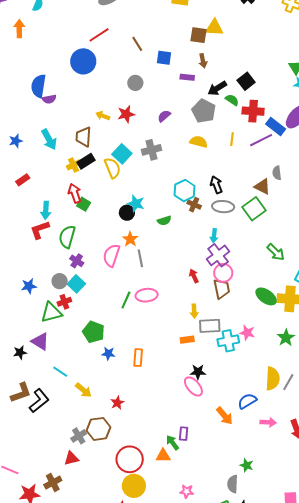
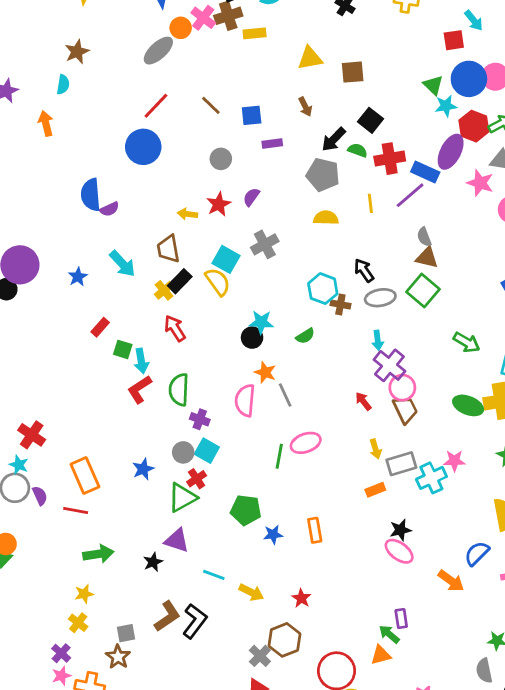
brown square: (199, 35) -> (353, 72), moved
purple rectangle: (187, 77) -> (272, 143), moved
purple semicircle: (164, 116) -> (251, 197), moved
gray semicircle: (277, 173) -> (424, 237), moved
green square: (84, 204) -> (123, 349), moved

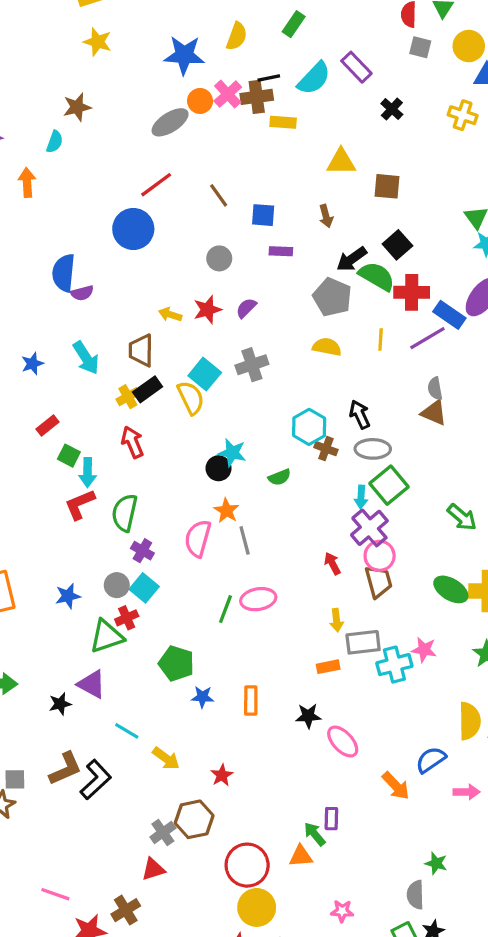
green semicircle: (358, 150) -> (377, 276), size x1.6
green square: (423, 291) -> (389, 485), moved
black star: (400, 530) -> (308, 716), moved

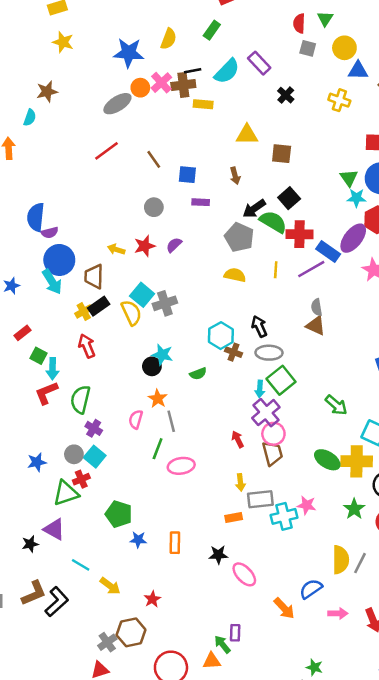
blue circle: (133, 229) -> (59, 260), moved
gray cross: (252, 365) -> (165, 303), moved
pink semicircle: (198, 538) -> (136, 419), size x0.7
green line: (226, 609) -> (158, 449), moved

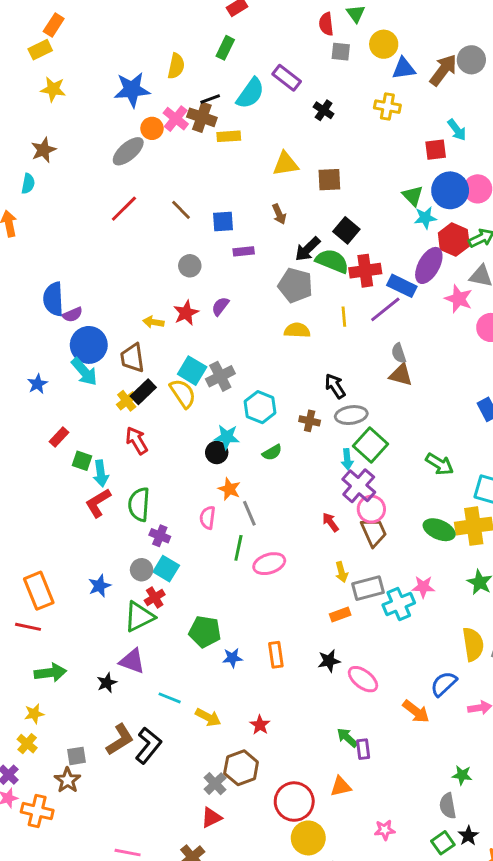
brown cross: (183, 85) -> (202, 117), turned 35
cyan hexagon: (221, 336) -> (260, 407), moved
green arrow: (222, 644) -> (347, 738), moved

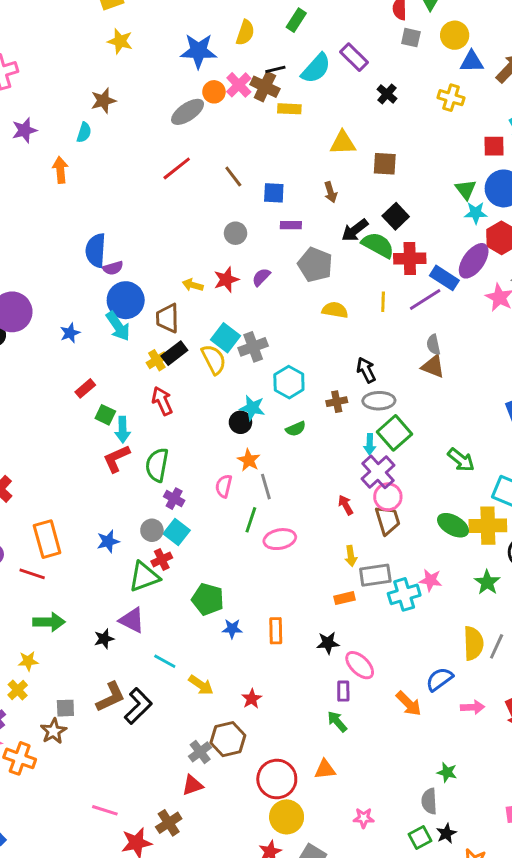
gray pentagon: (295, 285) -> (315, 265), moved
brown cross: (310, 421) -> (337, 402), turned -30
purple rectangle: (363, 749) -> (343, 691), moved

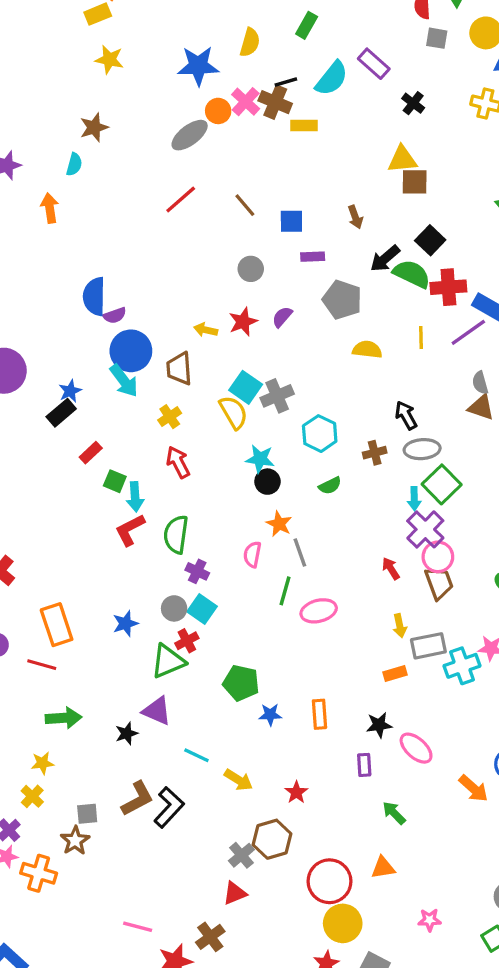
yellow triangle: (343, 143) -> (402, 159), moved
black rectangle: (174, 353) -> (61, 413), moved
cyan star: (252, 408) -> (260, 459), moved
purple rectangle: (343, 691) -> (364, 765), moved

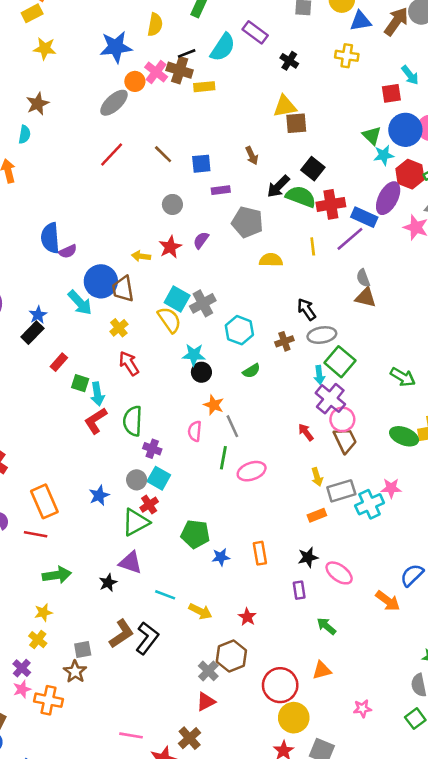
blue circle: (131, 351) -> (101, 281), moved

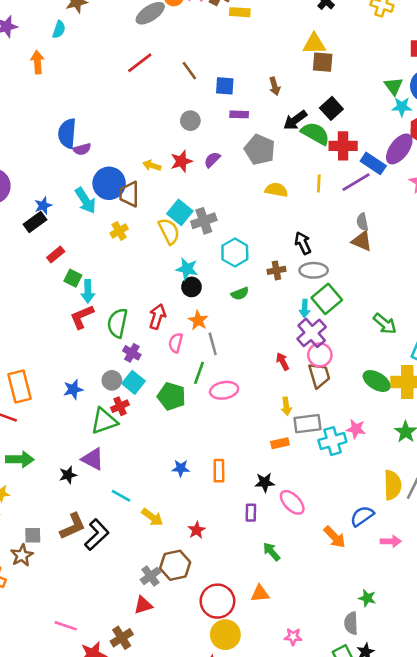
red arrow: (129, 363) -> (157, 317), moved, turned 40
green pentagon: (195, 534) -> (171, 396), moved

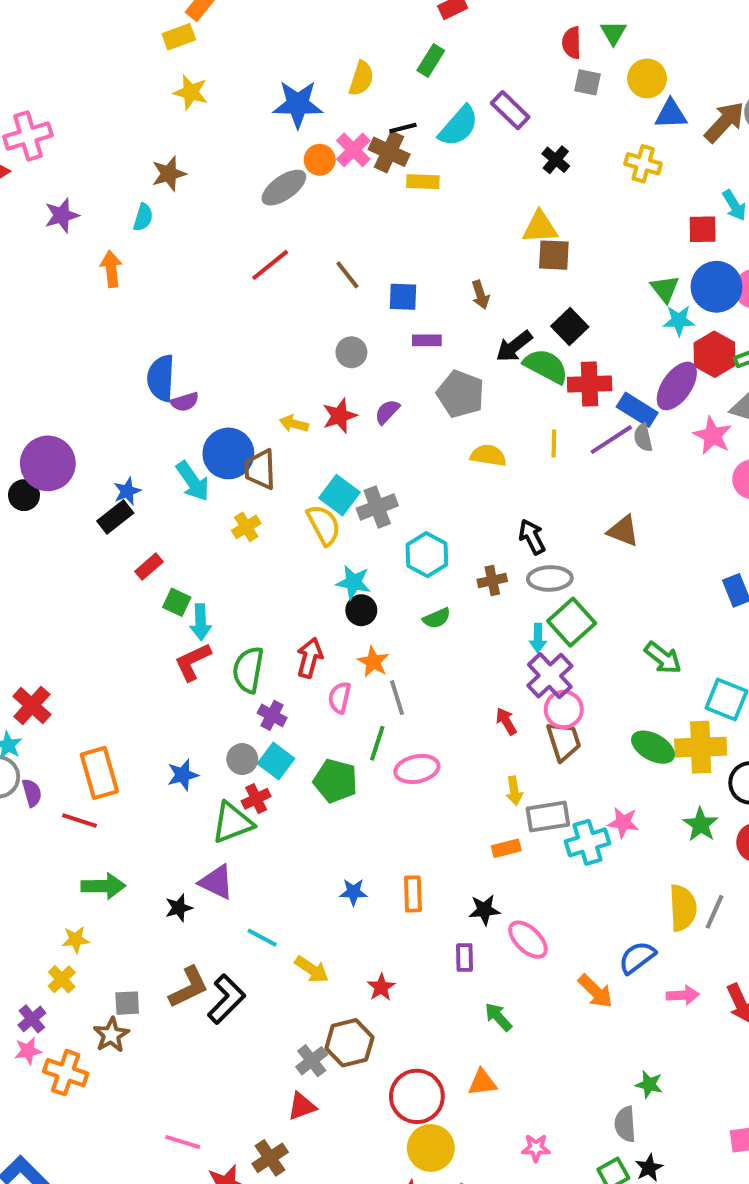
gray semicircle: (362, 222) -> (643, 438), moved

